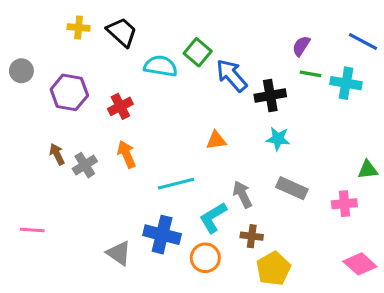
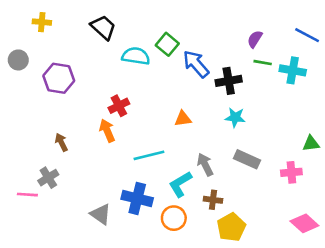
yellow cross: (79, 27) -> (42, 22), moved
red cross: (120, 106) -> (119, 106), moved
brown arrow: (57, 154) -> (61, 142), moved
gray cross: (85, 165) -> (48, 178), moved

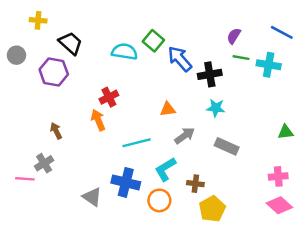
black trapezoid: (103, 27) -> (71, 43), moved
gray arrow: (205, 165) -> (185, 136), moved, turned 80
pink cross: (291, 172) -> (278, 176), moved

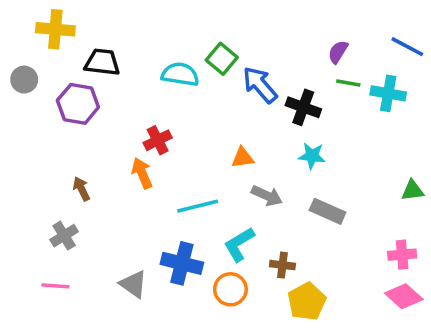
yellow cross: (38, 20) -> (55, 29), size x1.5
black trapezoid: (71, 43) -> (102, 62), turned -35
black cross: (210, 74) -> (303, 107), turned 30
gray arrow: (185, 136) -> (267, 196), turned 60
pink line: (25, 179) -> (55, 286), moved

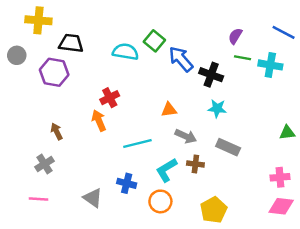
blue cross: (182, 263) -> (127, 183), size x0.7
brown cross: (282, 265) -> (195, 164), moved
pink diamond: (404, 296) -> (281, 206), turned -35

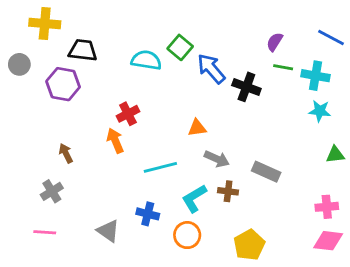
cyan star: (217, 108) -> (320, 111), moved

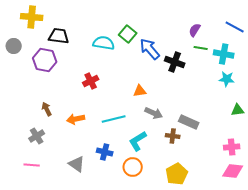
orange arrow: (115, 141) -> (76, 119), moved, turned -78
brown cross: (228, 191) -> (173, 136), moved

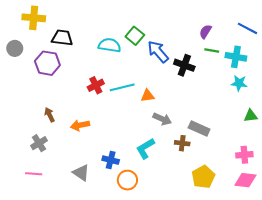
cyan line: (114, 119) -> (122, 87), moved
orange circle: (133, 167) -> (127, 180), moved
yellow pentagon: (177, 174) -> (203, 177), moved

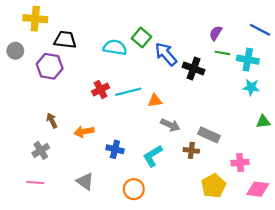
pink cross: (244, 155) -> (240, 163), moved
blue cross: (111, 160) -> (115, 149), moved

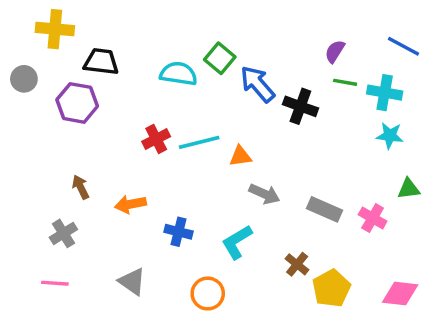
brown cross: (191, 150) -> (297, 264), moved, turned 32
pink cross: (240, 163) -> (373, 218), moved, turned 35

